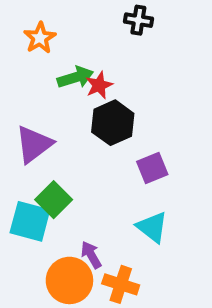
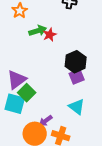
black hexagon: (113, 123) -> (76, 62), moved
purple triangle: (34, 144) -> (17, 80), moved
purple arrow: (91, 255) -> (46, 121), turned -96

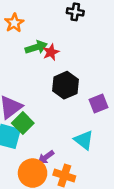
black hexagon: (76, 62) -> (66, 85), moved
purple square: (77, 77) -> (98, 103), moved

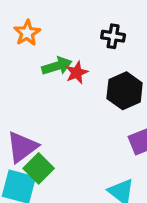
black cross: (75, 12) -> (113, 36), moved
black hexagon: (66, 85) -> (125, 91), moved

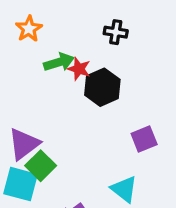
red star: (77, 73) -> (79, 69), turned -30
black hexagon: (125, 91) -> (102, 87), moved

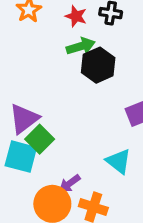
green arrow: (59, 62) -> (81, 46), moved
red star: (79, 69) -> (76, 16), moved

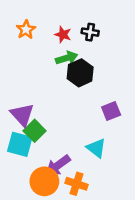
purple triangle: (24, 119) -> (22, 115), turned -35
purple arrow: (70, 183) -> (58, 165), size x1.5

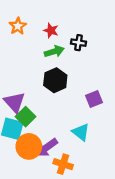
black cross: (90, 32) -> (79, 43), moved
black hexagon: (80, 73) -> (55, 80), moved
orange circle: (44, 181) -> (29, 146), moved

